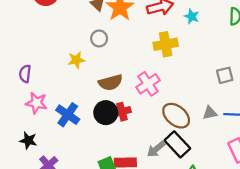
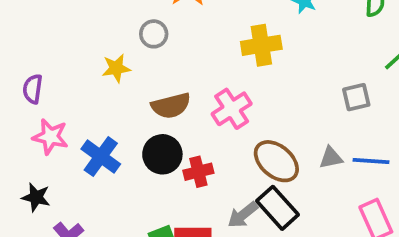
red cross: (122, 112) -> (198, 172), moved

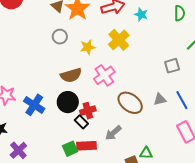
yellow cross: (261, 45) -> (119, 40), turned -30
yellow star: (116, 68) -> (88, 47), moved
blue line: (371, 161) -> (182, 100), turned 60
black rectangle: (278, 208) -> (81, 122), moved, size x0.6

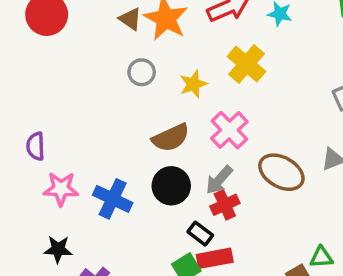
red cross: (88, 111) -> (225, 205), moved
black rectangle: (81, 122) -> (200, 234), moved
gray arrow: (113, 133) -> (219, 180), moved

